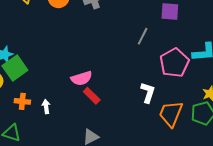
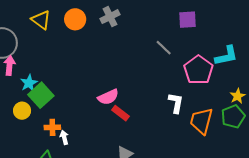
gray line: (143, 36) -> (164, 48), turned -66
white arrow: (46, 107) -> (64, 137), moved

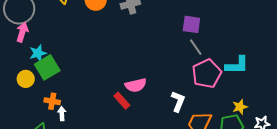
purple square: (188, 20) -> (191, 24), moved
gray line: (164, 48) -> (196, 47), moved
pink semicircle: (108, 97) -> (136, 85), moved

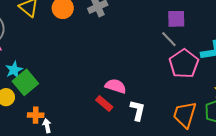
purple square: (191, 24) -> (176, 19), moved
pink semicircle: (136, 85) -> (116, 86), turned -140
white L-shape: (178, 101) -> (138, 110), moved

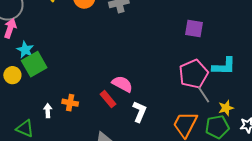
gray line: (169, 39) -> (204, 95), moved
cyan star: (14, 70) -> (25, 50), turned -30
orange cross: (36, 115) -> (70, 103), moved

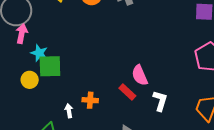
green square: (34, 64) -> (50, 66), turned 35
pink semicircle: (122, 84) -> (140, 75), turned -135

